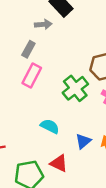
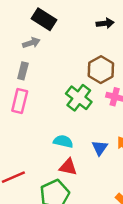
pink rectangle: (32, 76) -> (20, 101), moved
red triangle: (59, 163) -> (68, 167), moved

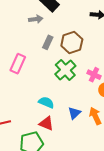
brown hexagon: (101, 70) -> (72, 43), moved
gray rectangle: (23, 71) -> (48, 42), moved

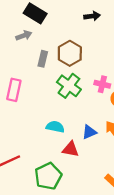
blue triangle: (74, 113) -> (89, 132), turned 32
red triangle: (46, 124) -> (71, 149), moved

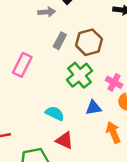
blue triangle: (89, 132) -> (93, 108), moved

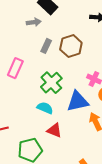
green cross: (80, 75) -> (51, 83), moved
blue triangle: (93, 108) -> (78, 101), size x1.6

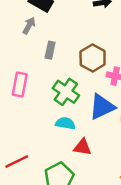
gray arrow: (34, 22) -> (29, 25), turned -40
brown hexagon: (71, 46) -> (93, 58), moved

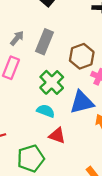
gray arrow: (29, 25) -> (17, 38), moved
gray rectangle: (50, 50) -> (44, 42), size x1.5

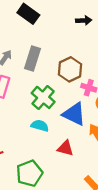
blue triangle: (82, 102) -> (74, 114), turned 45
red triangle: (57, 136) -> (65, 148), moved

